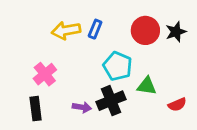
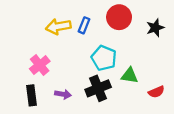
red circle: (145, 30) -> (119, 17), moved
purple arrow: (82, 107) -> (63, 94), moved

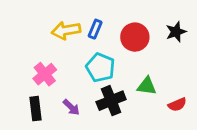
red circle: (119, 17) -> (135, 37), moved
cyan pentagon: (104, 58) -> (100, 68), moved
purple arrow: (63, 94) -> (71, 107), turned 35

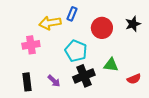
blue rectangle: (95, 29) -> (72, 14), moved
pink cross: (45, 74) -> (31, 45), moved, turned 30

